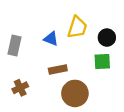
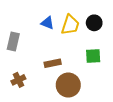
black circle: (107, 38) -> (94, 23), moved
blue triangle: (51, 39) -> (48, 23), moved

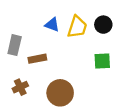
brown rectangle: (53, 63) -> (37, 59), moved
brown circle: (68, 85) -> (60, 93), moved

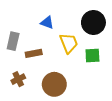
black circle: (103, 25) -> (93, 22), size x1.5
yellow trapezoid: (77, 27) -> (69, 43), moved, turned -40

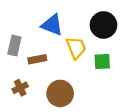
blue triangle: (47, 22) -> (52, 25), size x1.5

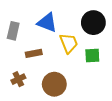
gray rectangle: (14, 46) -> (13, 31), moved

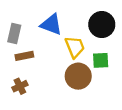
brown rectangle: (34, 53) -> (24, 56), moved
brown circle: (54, 84) -> (78, 76), moved

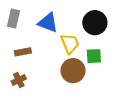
gray rectangle: (14, 33) -> (14, 18), moved

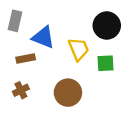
blue triangle: (48, 23) -> (43, 37), moved
brown circle: (73, 71) -> (68, 93), moved

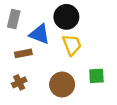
black circle: (107, 26) -> (66, 17), moved
green square: (106, 63) -> (96, 76), moved

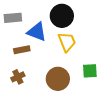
gray rectangle: (14, 19) -> (13, 18), turned 72

